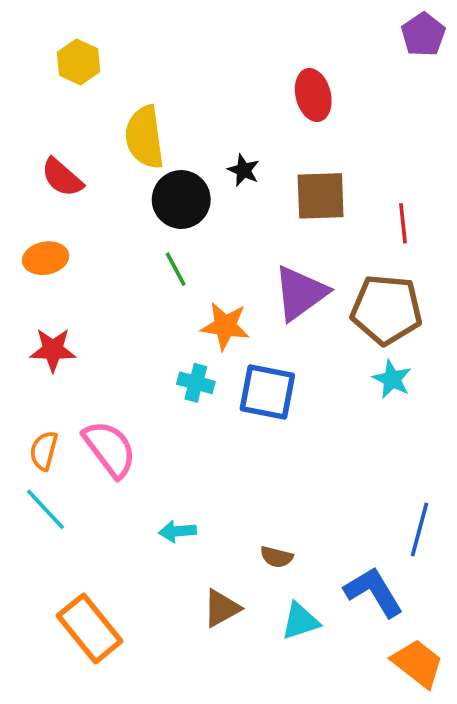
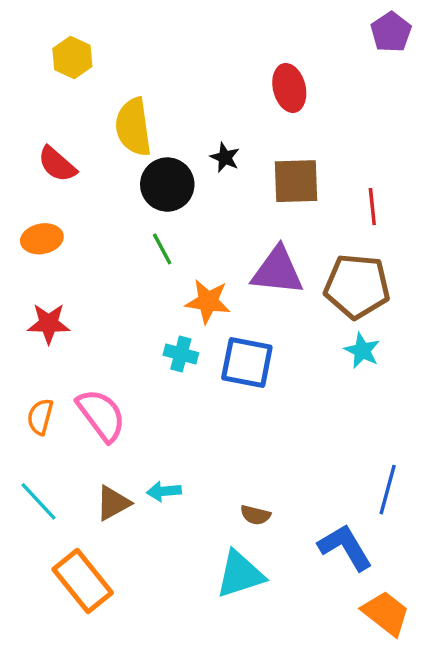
purple triangle: (300, 293) -> (277, 271), turned 42
cyan line: (46, 509) -> (38, 501), moved
brown triangle: (222, 608) -> (113, 503), moved
cyan triangle: (300, 621) -> (240, 574), moved, size x1.4

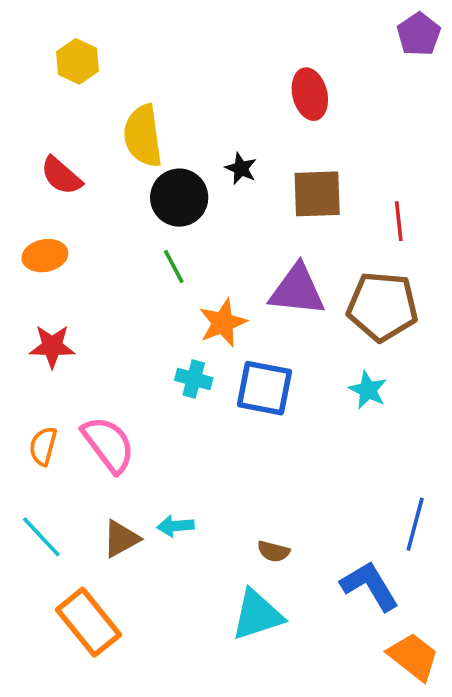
orange star: (208, 301) -> (223, 323), turned -30
cyan star: (362, 351) -> (368, 390), moved

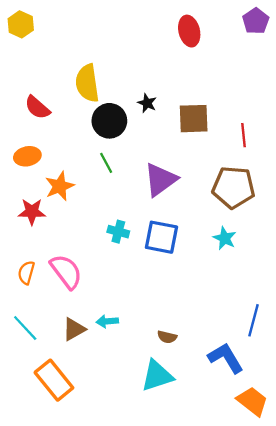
yellow hexagon: (78, 61) -> (21, 24), moved
red ellipse: (310, 94) -> (189, 31), moved
purple triangle: (297, 290) -> (160, 180), moved, turned -42
orange star: (223, 323) -> (60, 186), moved

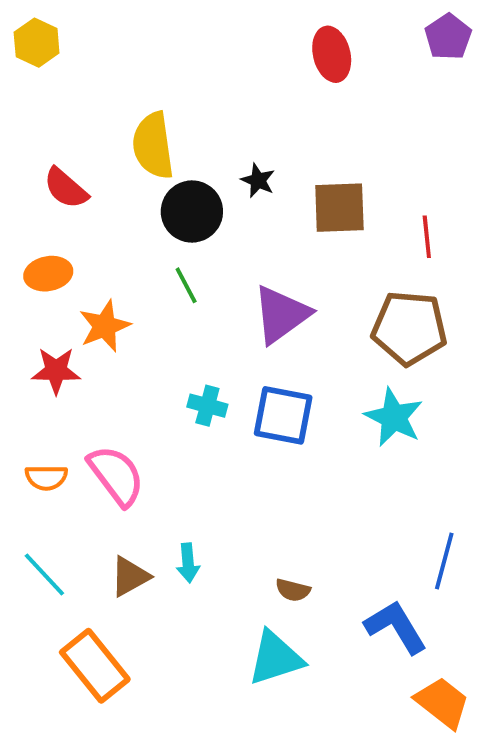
cyan star: (225, 238) -> (394, 417), size x1.4
orange semicircle: (26, 273) -> (46, 477), turned -105
cyan arrow: (107, 321) -> (188, 563), turned -90

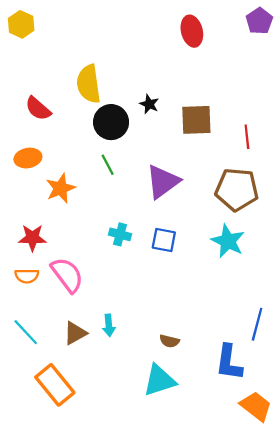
red star: (56, 371) -> (32, 238), moved
blue square: (283, 415) -> (164, 240), size x0.7
blue L-shape: (396, 627) -> (229, 362), turned -141

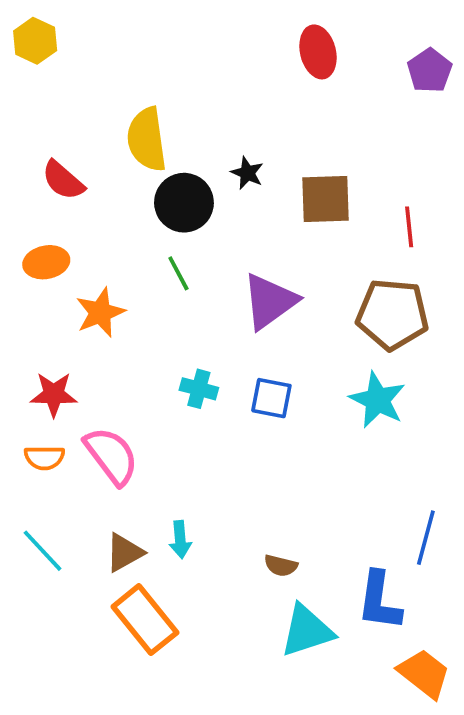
purple pentagon: (259, 21) -> (430, 71), moved
cyan triangle: (159, 380) -> (307, 631), moved
orange rectangle: (55, 385) -> (145, 620), moved

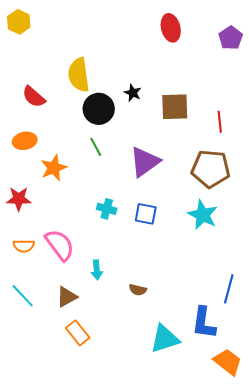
red star: (54, 394) -> (19, 199), moved
cyan arrow: (180, 540) -> (97, 270), moved
brown semicircle: (281, 566) -> (138, 290), moved
orange rectangle: (145, 620) -> (78, 333), size x0.7

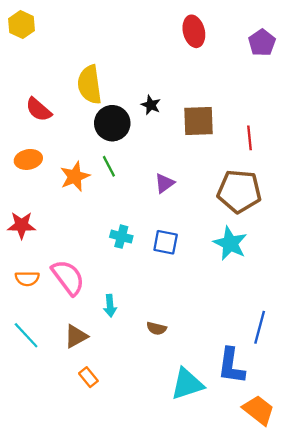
purple triangle: (145, 162) -> (164, 183), size x0.6
orange star: (54, 168) -> (75, 176), moved
orange rectangle: (78, 333) -> (88, 377), size x0.7

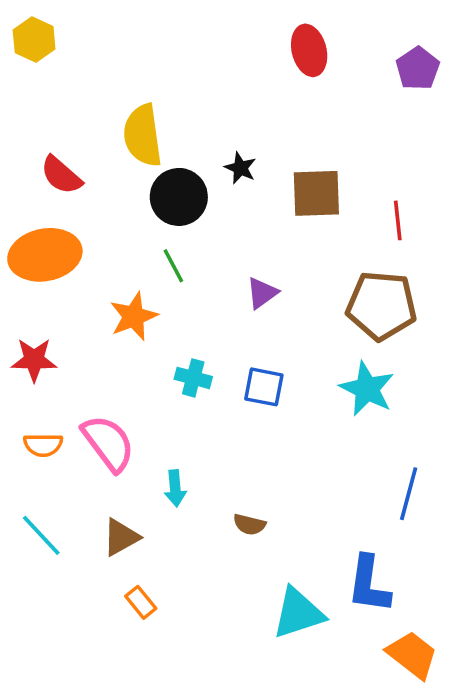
orange ellipse: (28, 159) -> (45, 255), size x1.6
orange star: (75, 176) -> (134, 316), moved
blue line: (260, 327) -> (409, 494), moved

